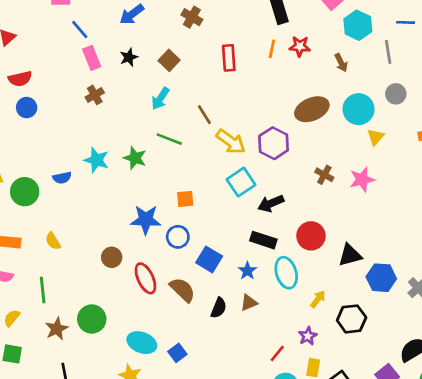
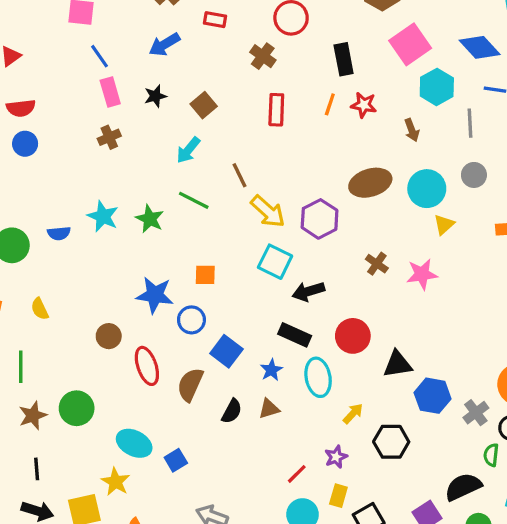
brown cross: (192, 17) -> (263, 56), moved
cyan square: (241, 182) -> (275, 262), turned -36
brown semicircle: (182, 290) -> (190, 385), turned -116

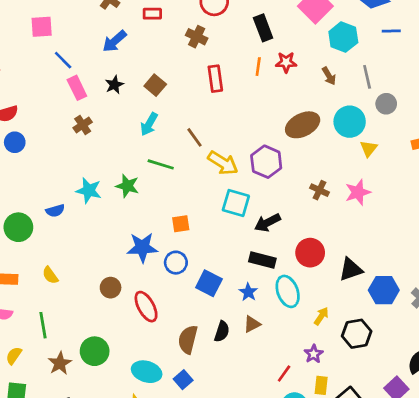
gray line: (470, 123) -> (367, 77), moved
brown semicircle: (190, 385) -> (188, 339), moved

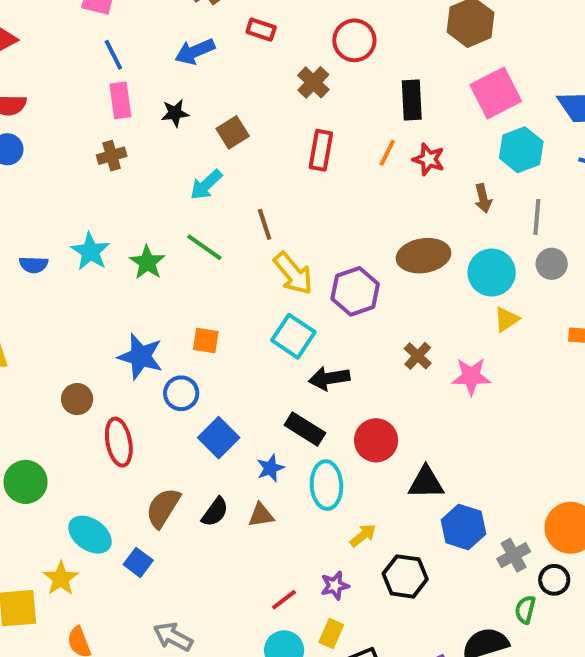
blue square: (183, 380) -> (138, 562), turned -30

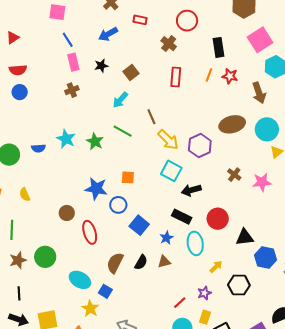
brown arrow: (483, 198) -> (259, 93), size x1.5
yellow star: (61, 579) -> (90, 308), moved

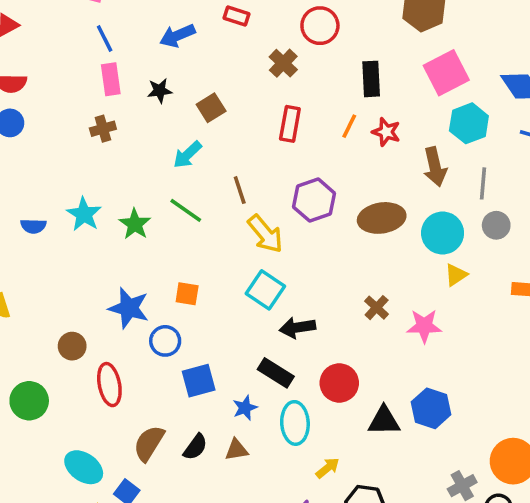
purple hexagon: (200, 146) -> (314, 200), moved
blue square: (139, 225) -> (199, 381), turned 30
green circle: (45, 257) -> (29, 401), moved
blue hexagon: (266, 257) -> (431, 408), moved

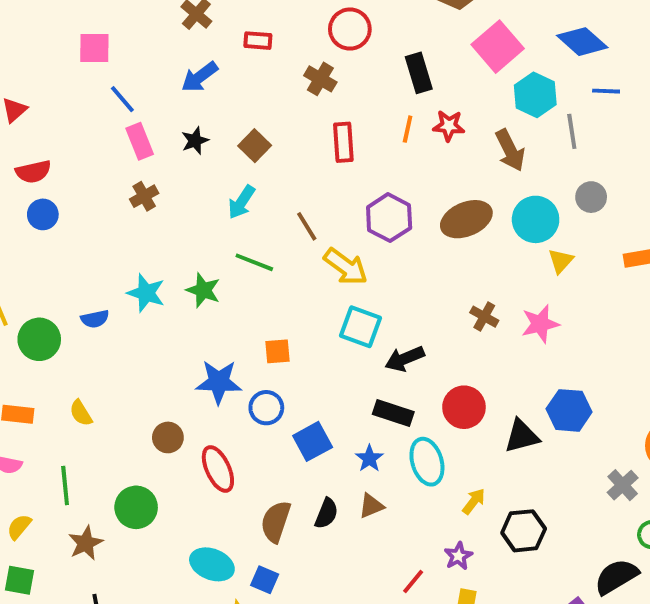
gray line: (483, 183) -> (572, 131), moved

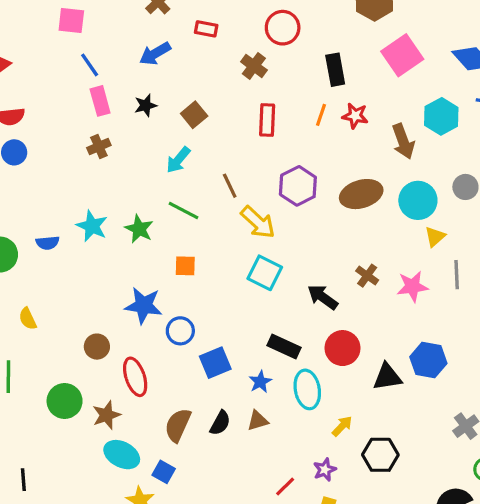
cyan hexagon: (535, 95) -> (441, 116), moved
gray line: (572, 131) -> (457, 275), moved
orange square: (277, 351) -> (185, 266), moved
black arrow: (405, 359) -> (323, 297), moved, turned 52
brown star: (86, 543) -> (106, 415), moved

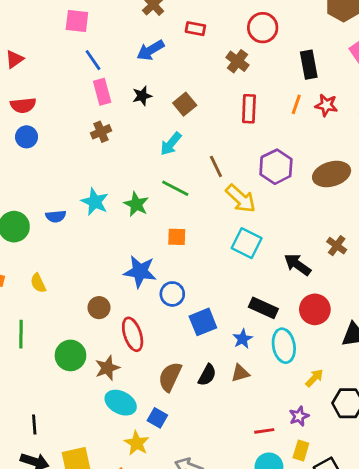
red line: (285, 486) -> (264, 431), turned 36

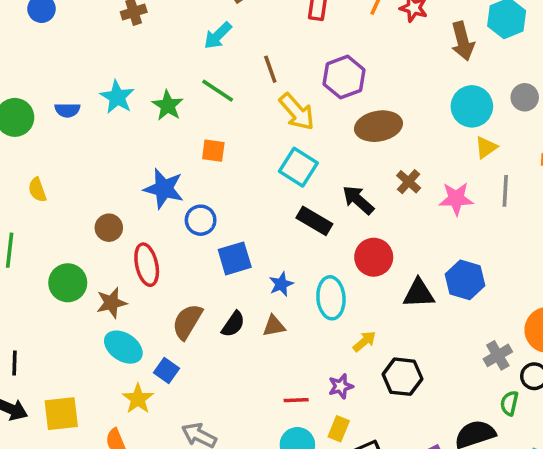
brown ellipse: (332, 174) -> (379, 126), moved
black rectangle: (263, 308) -> (314, 221), moved

